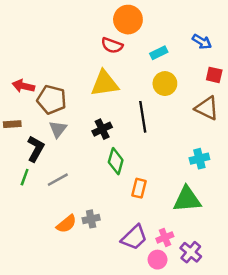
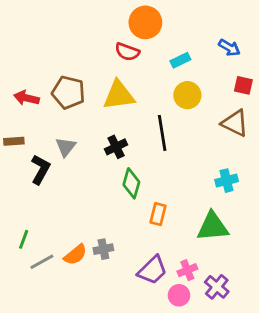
brown pentagon: (52, 100) -> (68, 92), moved
green line: (25, 177) -> (24, 239), moved
gray line: (58, 180) -> (42, 262), moved

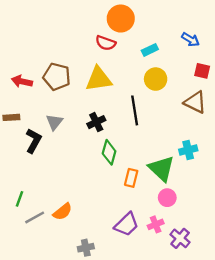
green triangle: (213, 227) -> (161, 169), moved, turned 48
gray cross: (103, 249) -> (86, 248), moved
pink circle: (179, 295) -> (167, 198), moved

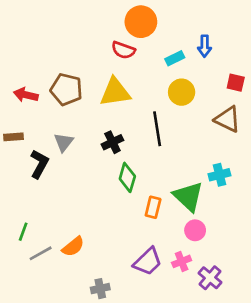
blue arrow: (191, 39) -> (205, 46), moved, turned 60

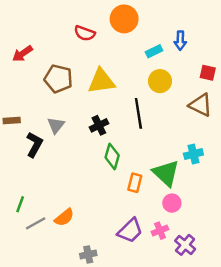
red semicircle: (123, 50) -> (85, 33), moved
red arrow: (26, 95) -> (22, 54), moved, turned -48

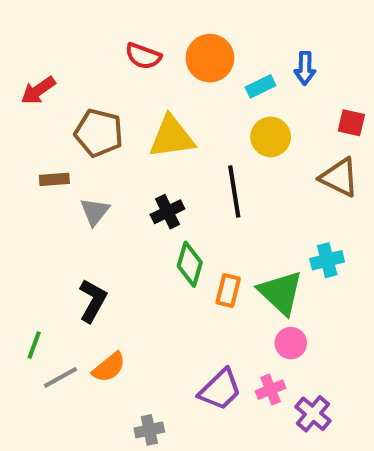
orange circle: (124, 19) -> (210, 58), moved
brown rectangle: (12, 121) -> (54, 179), moved
black L-shape: (34, 144) -> (93, 301), moved
orange rectangle: (135, 183) -> (228, 291), moved

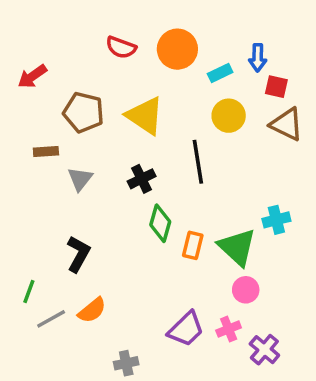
red square: (351, 123) -> (276, 87), moved
yellow triangle: (172, 137) -> (145, 116), turned 42
brown triangle: (339, 177) -> (287, 124), moved

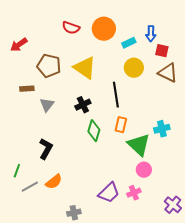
orange rectangle: (193, 245) -> (121, 125), moved
purple cross: (264, 350) -> (173, 205), moved

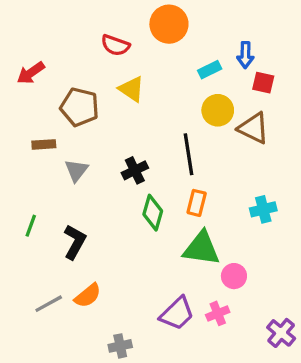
orange circle: (104, 29) -> (169, 24), moved
yellow triangle: (85, 68) -> (132, 89), moved, size x0.7
brown triangle: (168, 73) -> (253, 128), moved
green triangle: (139, 145) -> (201, 248), moved, turned -35
green line: (17, 171) -> (31, 226), moved

